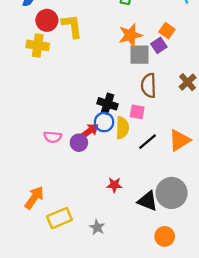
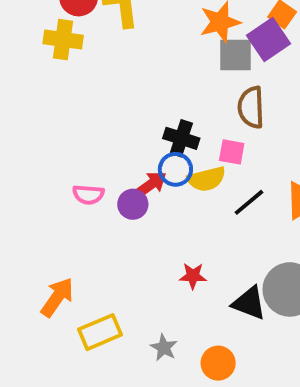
purple square: (159, 45) -> (268, 40), size x1.5
yellow semicircle: (122, 128) -> (206, 179), turned 75
orange circle: (165, 236) -> (218, 363), moved

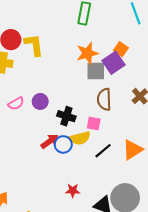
blue circle: (175, 169) -> (63, 144), moved
pink semicircle: (88, 195) -> (16, 104), moved, turned -35
purple circle: (133, 204) -> (40, 101), moved

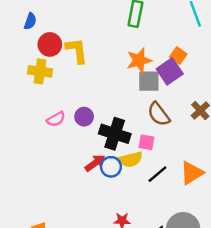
brown semicircle: (104, 99) -> (159, 114), turned -35
black cross: (66, 116) -> (115, 134), size x1.4

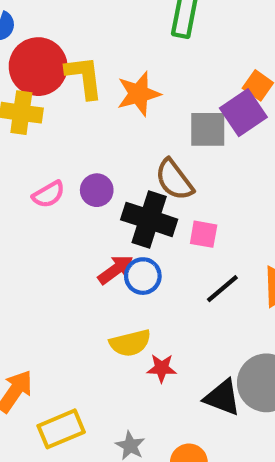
red circle: (50, 44) -> (38, 67), size x1.4
orange star: (139, 60) -> (139, 94), moved
brown semicircle: (159, 114) -> (174, 180), moved
yellow semicircle: (131, 159) -> (130, 343), moved

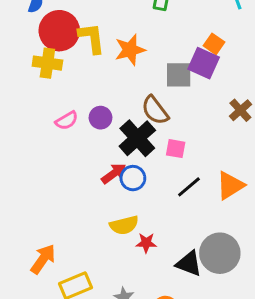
purple square: (243, 113) -> (204, 63), turned -32
black cross: (149, 219) -> (137, 138), turned 30

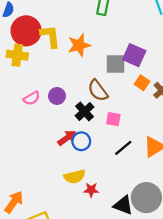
orange square: (214, 44) -> (142, 83), moved
black cross: (137, 138) -> (85, 111), size x0.7

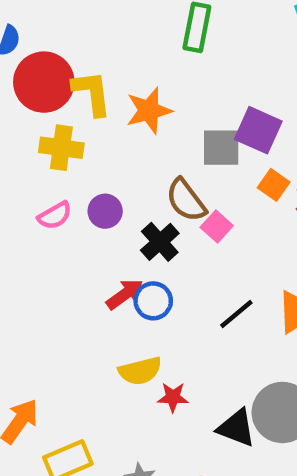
yellow cross: (17, 55) -> (61, 148), moved
pink square: (113, 119) -> (217, 226), moved, turned 32

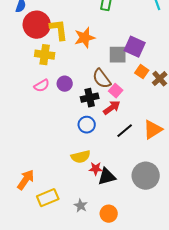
black cross: (160, 242) -> (90, 98), turned 30
red arrow: (125, 294) -> (112, 108), moved
black triangle: (236, 428) -> (107, 177), moved, turned -36

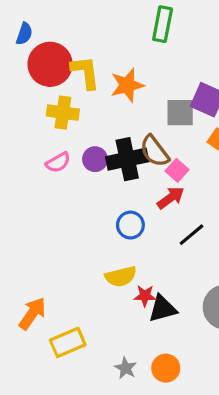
black cross: (90, 98) -> (127, 159), moved, size x1.4
gray star: (81, 206) -> (126, 368), moved

